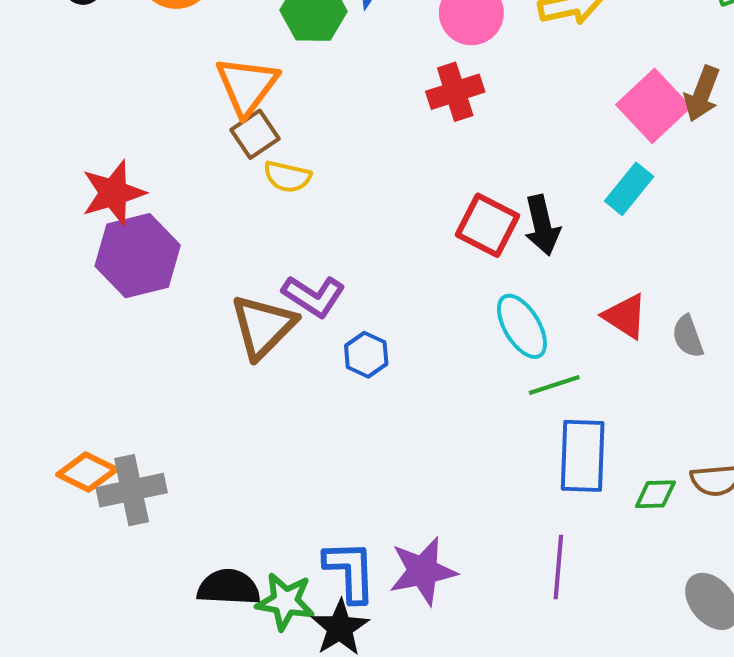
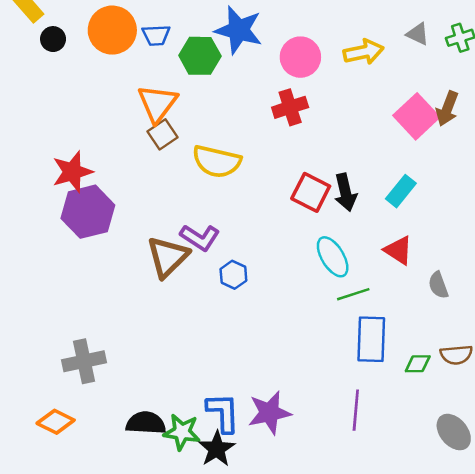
yellow semicircle: (287, 177) -> (217, 161), moved, size x1.6
cyan rectangle: (629, 189) -> (401, 191), moved
gray semicircle: (688, 336) -> (438, 285), moved
orange diamond: (87, 472) -> (56, 422), moved

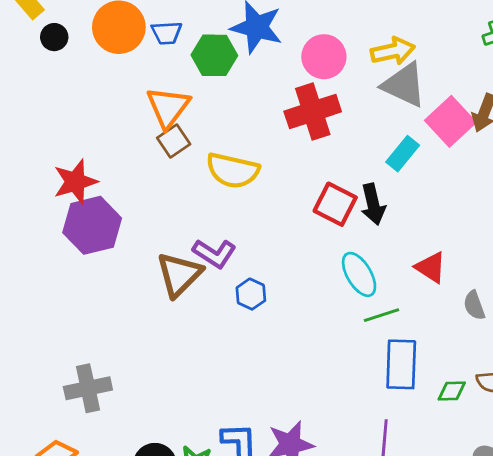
gray triangle: (418, 34) -> (404, 85), moved, size x1.8
red cross: (290, 107) -> (313, 111), size x1.4
cyan rectangle: (401, 191) -> (403, 154), moved

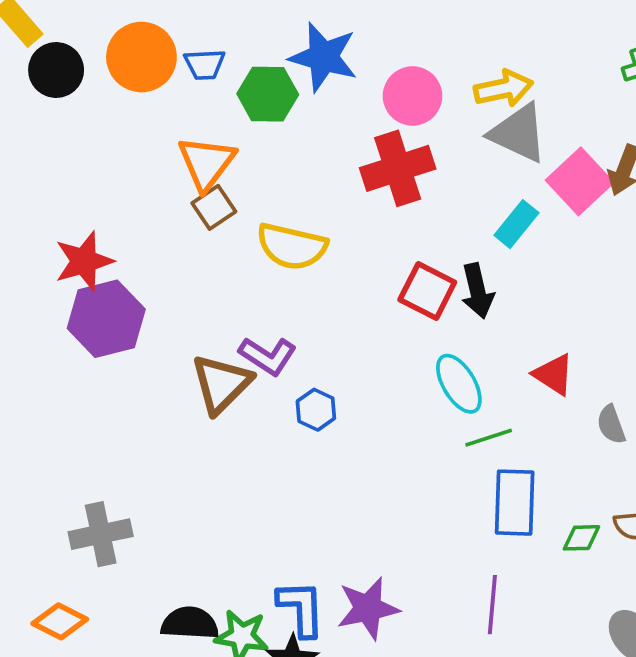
black circle: (54, 37) -> (56, 70), size x1.5

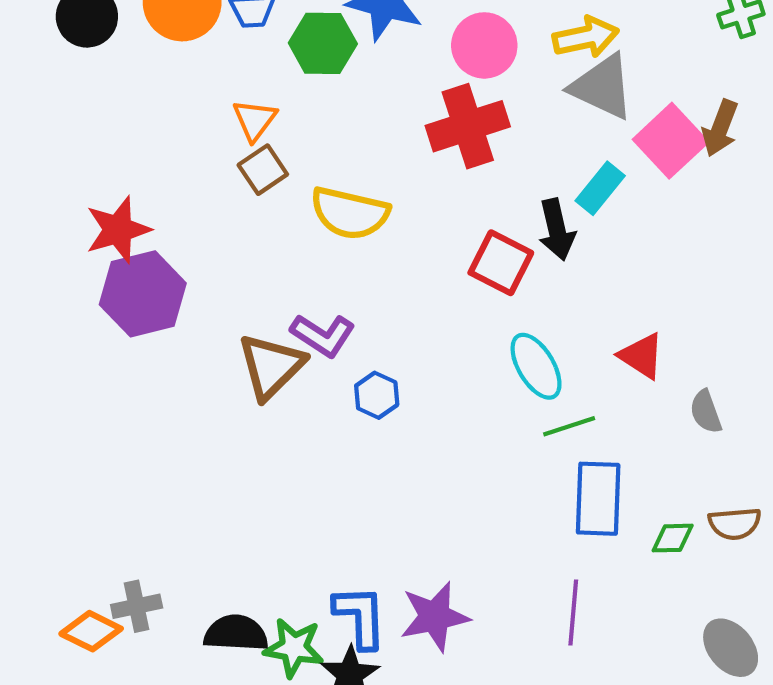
orange triangle: (206, 163) -> (255, 120), size x0.7
black arrow: (477, 291) -> (557, 230), moved
gray cross: (101, 534) -> (137, 606), moved, size x0.7

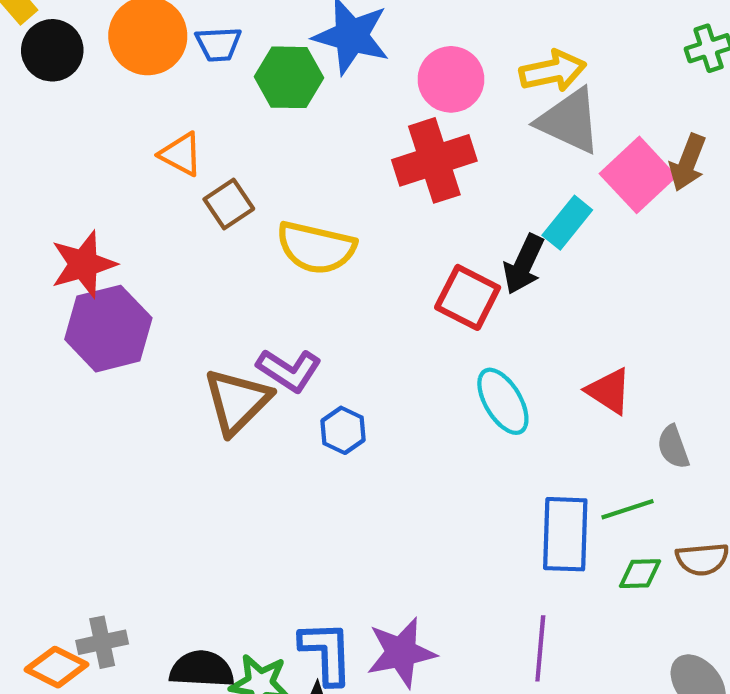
orange triangle: (255, 120) -> (181, 154), moved, turned -39
black arrow: (557, 230) -> (524, 264), turned 38
green line: (569, 426) -> (628, 509), moved

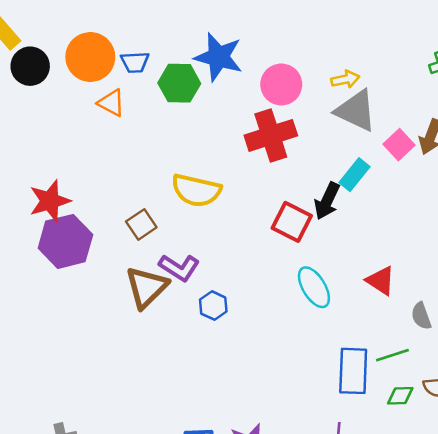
yellow arrow: (553, 71) -> (345, 79), size x0.7
orange triangle: (181, 154) -> (111, 103), moved
pink square: (638, 175) -> (399, 145), size x0.7
brown square: (229, 204) -> (141, 224), moved

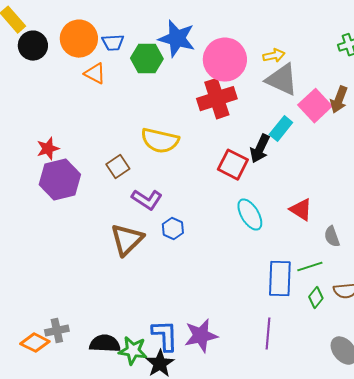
pink circle: (281, 84) -> (225, 60), size x1.4
pink square: (399, 145) -> (315, 106), size x1.4
red star: (50, 201) -> (48, 149), size x0.7
brown triangle: (147, 287) -> (127, 240), moved
green diamond: (400, 396) -> (316, 298), turned -50

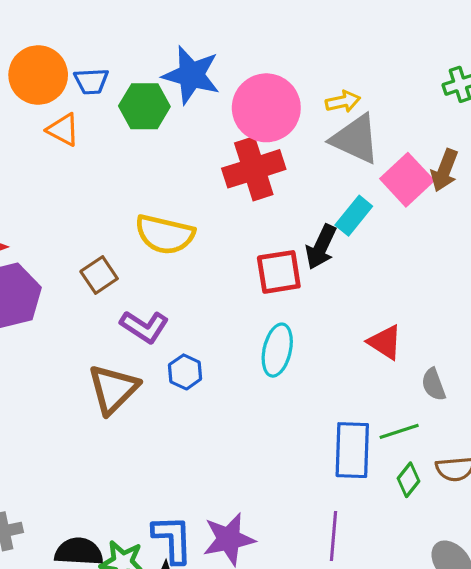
red square: (233, 165) -> (279, 272), turned -36
cyan ellipse: (250, 215) -> (277, 350), moved, turned 44

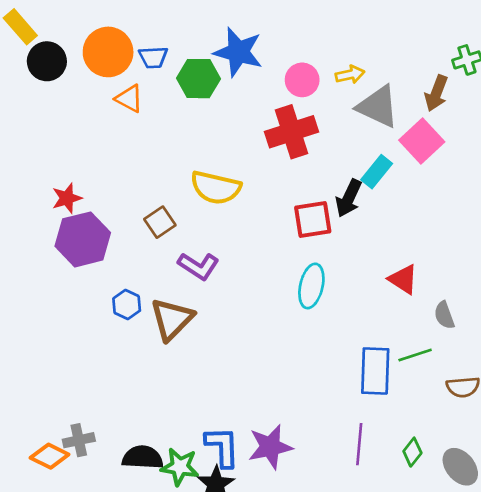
yellow arrow: (343, 102) -> (350, 75), moved
pink circle: (266, 108) -> (302, 80), size x0.6
brown arrow: (444, 170) -> (436, 93), moved
blue hexagon: (185, 372) -> (127, 305), moved
green diamond: (409, 480) -> (412, 452), moved

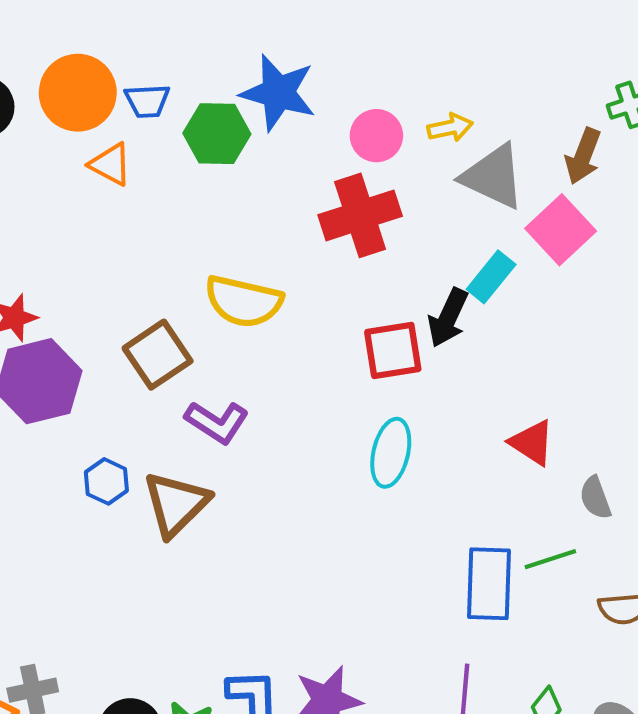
brown square: (160, 222) -> (158, 355), size x1.4

